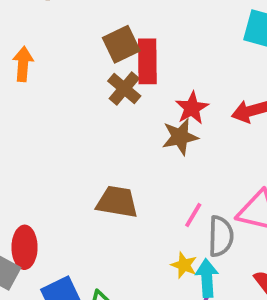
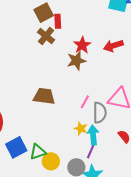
red rectangle: (147, 61) -> (58, 21), size x0.6

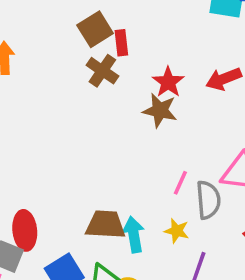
brown star: (76, 61) -> (160, 110), turned 30
brown trapezoid: (44, 96) -> (105, 225), moved
cyan arrow: (93, 135) -> (134, 235), moved

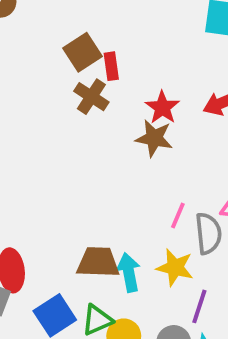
yellow star: (177, 231) -> (175, 267), size x1.4

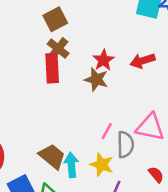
red rectangle: (111, 66) -> (52, 68), moved, size x1.6
brown trapezoid: (98, 262) -> (52, 156), turned 32

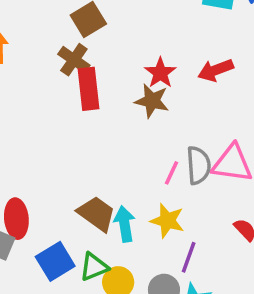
brown cross: (58, 49) -> (74, 60), moved
gray semicircle: (125, 145) -> (198, 165), moved

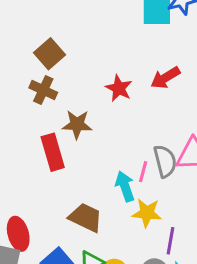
red rectangle: (88, 89) -> (53, 152), moved
brown star: (152, 101) -> (77, 124), moved
cyan arrow: (125, 224) -> (125, 186), moved

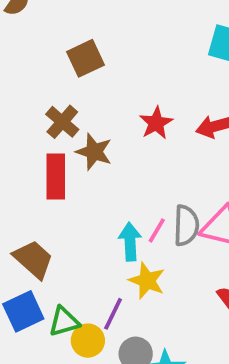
brown cross: (43, 90) -> (62, 122), moved
brown trapezoid: (86, 218) -> (33, 259), moved
purple line: (170, 241) -> (113, 314), moved

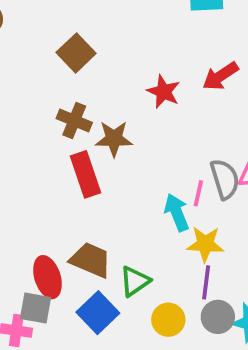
purple line: (113, 314) -> (206, 282), moved
green triangle: (64, 322) -> (135, 281), moved

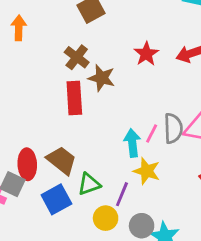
purple line: (206, 282) -> (122, 194), moved

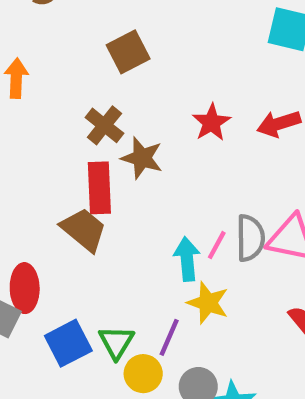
brown trapezoid: (61, 160) -> (84, 230), moved
green triangle: (89, 184) -> (116, 342), moved, turned -40

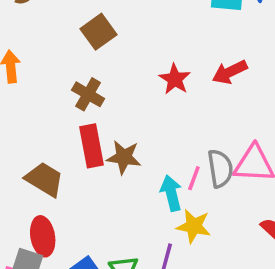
brown star: (142, 158) -> (124, 157), moved
brown trapezoid: (84, 230) -> (44, 179), moved

